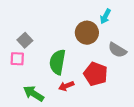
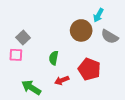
gray semicircle: (117, 50) -> (110, 37), moved
green semicircle: (58, 62) -> (54, 58), size x0.6

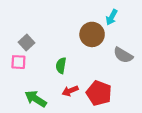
gray semicircle: (110, 37) -> (123, 55), moved
red pentagon: (89, 69) -> (99, 93), moved

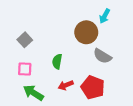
gray semicircle: (123, 55) -> (102, 56), moved
pink square: (18, 62) -> (25, 69), moved

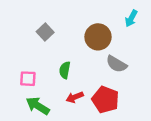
cyan arrow: (105, 16) -> (131, 18), moved
gray square: (25, 40) -> (45, 32), moved

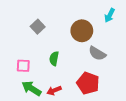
red arrow: (75, 97) -> (54, 90), moved

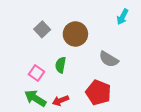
brown circle: (82, 31) -> (75, 34), moved
pink square: (23, 66) -> (36, 73), moved, turned 32

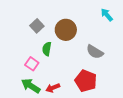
cyan arrow: (122, 17) -> (107, 15), turned 112
green semicircle: (61, 65) -> (47, 49), moved

